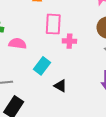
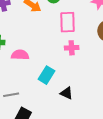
pink rectangle: (53, 24) -> (68, 22), moved

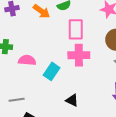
pink cross: (72, 48) -> (79, 55), size x1.5
cyan rectangle: (46, 75) -> (52, 71), moved

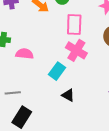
pink cross: (79, 55) -> (76, 50), turned 30
cyan rectangle: (52, 71) -> (57, 71), moved

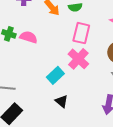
pink semicircle: (25, 54) -> (29, 37), moved

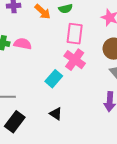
black triangle: (61, 101) -> (56, 114), moved

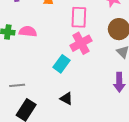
pink cross: (75, 60) -> (81, 43), turned 30

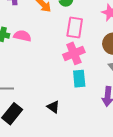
cyan rectangle: (62, 64) -> (79, 79), moved, turned -48

